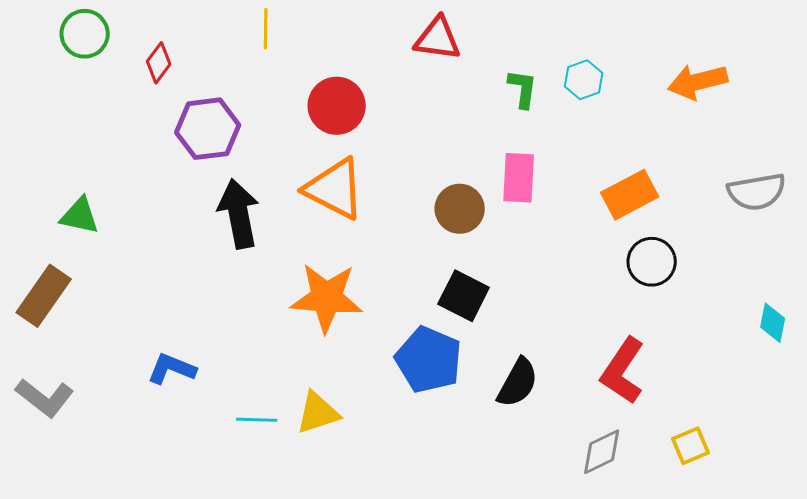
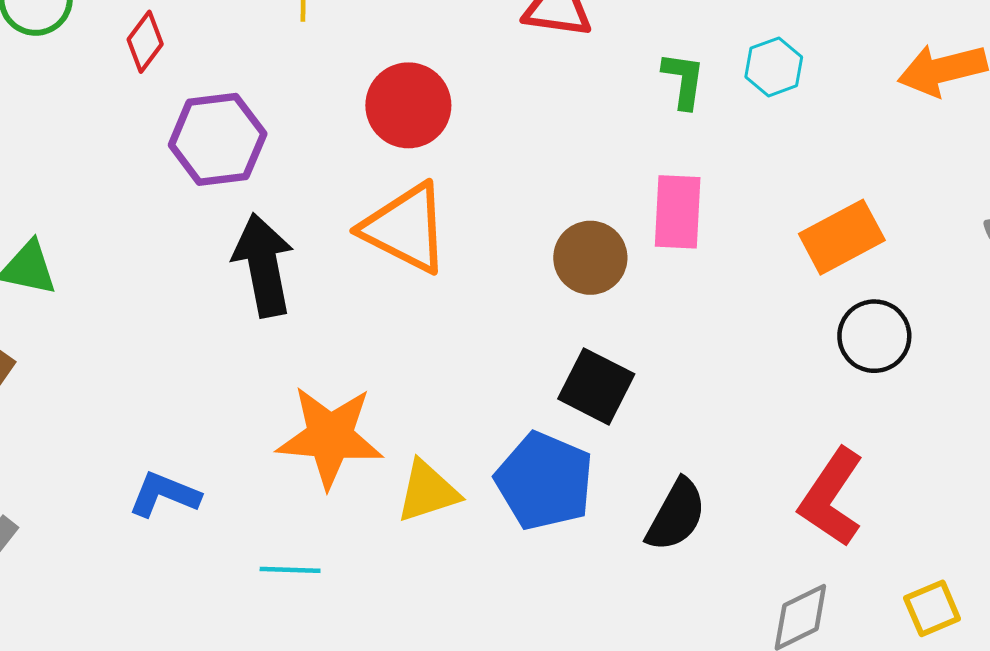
orange star: (327, 298) -> (330, 437), moved
yellow triangle: (318, 413) -> (428, 491), moved

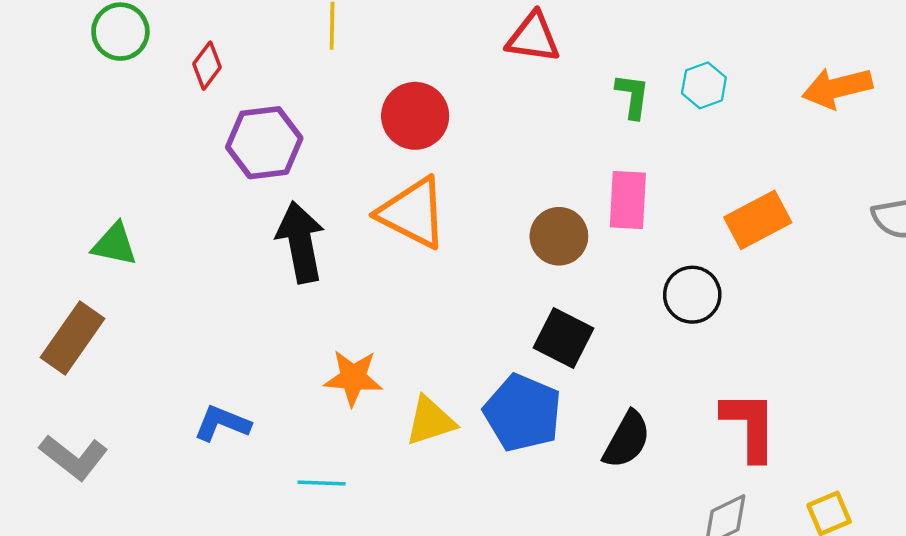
black circle: (874, 336) -> (692, 295), moved
orange star: (330, 437) -> (353, 378), size x0.7
red L-shape: (831, 497) -> (750, 426), turned 146

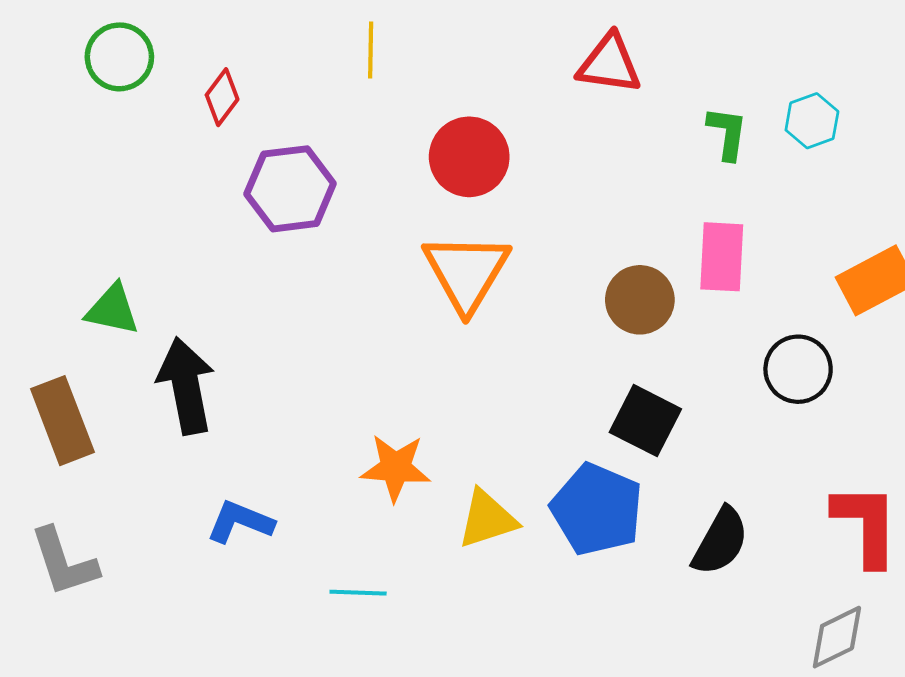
orange triangle: (413, 213) -> (466, 272), turned 34
black arrow: (301, 242) -> (186, 386), moved
brown rectangle: (72, 338) -> (62, 421), turned -56
gray L-shape: (74, 457) -> (64, 562), turned 34

